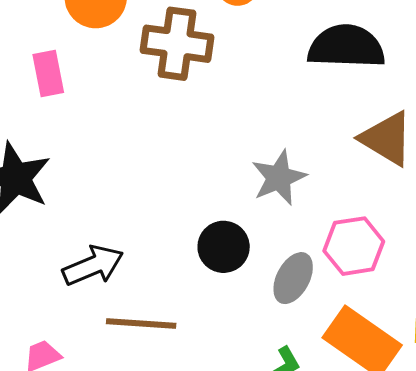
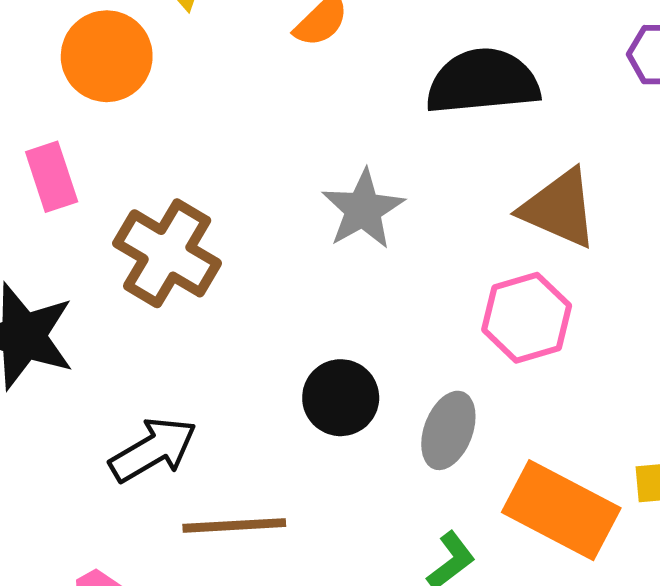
brown cross: (177, 44) -> (167, 253), moved, turned 30
gray star: (279, 178) -> (363, 209), moved
pink hexagon: (354, 246) -> (527, 318), moved

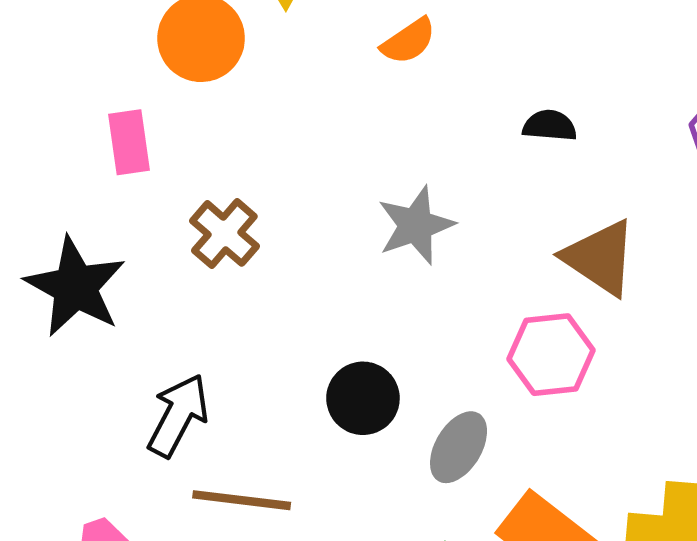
black semicircle: (483, 82) -> (550, 126), size x0.5
brown cross: (167, 253) -> (224, 233), size x0.7
black arrow: (153, 450) -> (178, 415), turned -42

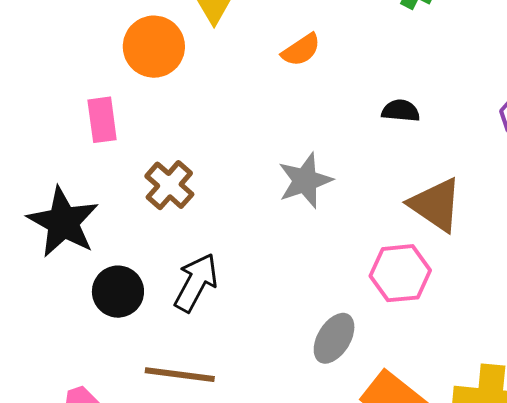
black circle: (363, 398) -> (118, 292), moved
black arrow: (178, 415) -> (196, 283), moved

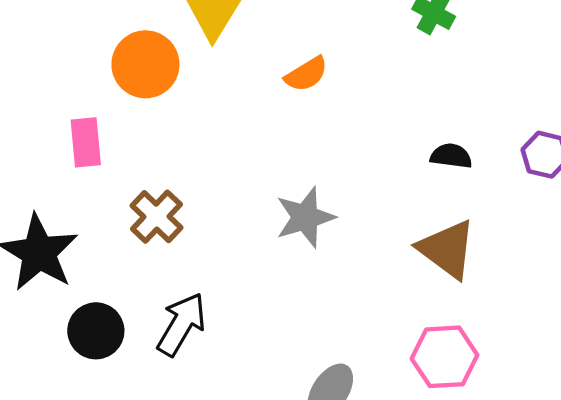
black semicircle: (401, 111) -> (451, 156), moved
pink hexagon: (400, 273) -> (444, 357), moved

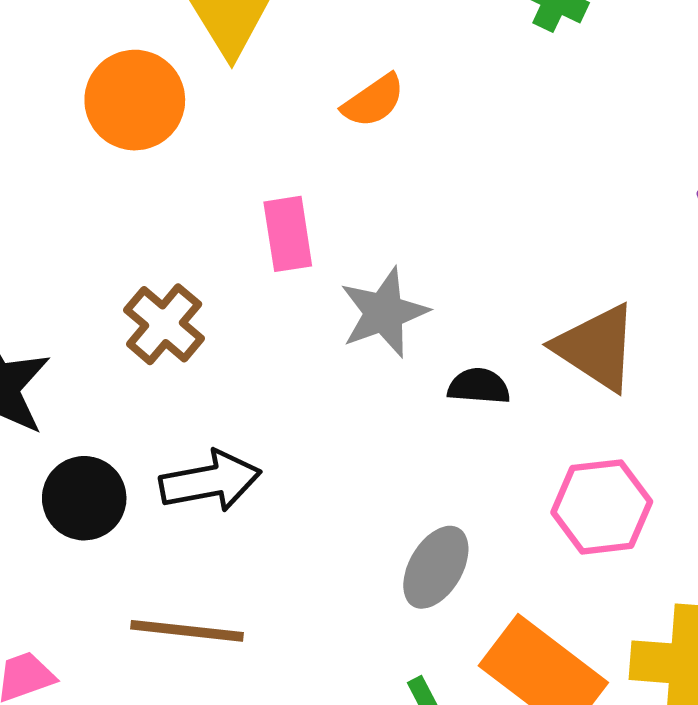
pink rectangle: (86, 142) -> (288, 234), moved
black semicircle: (451, 156) -> (479, 386), moved
black arrow: (182, 324) -> (210, 481), turned 52

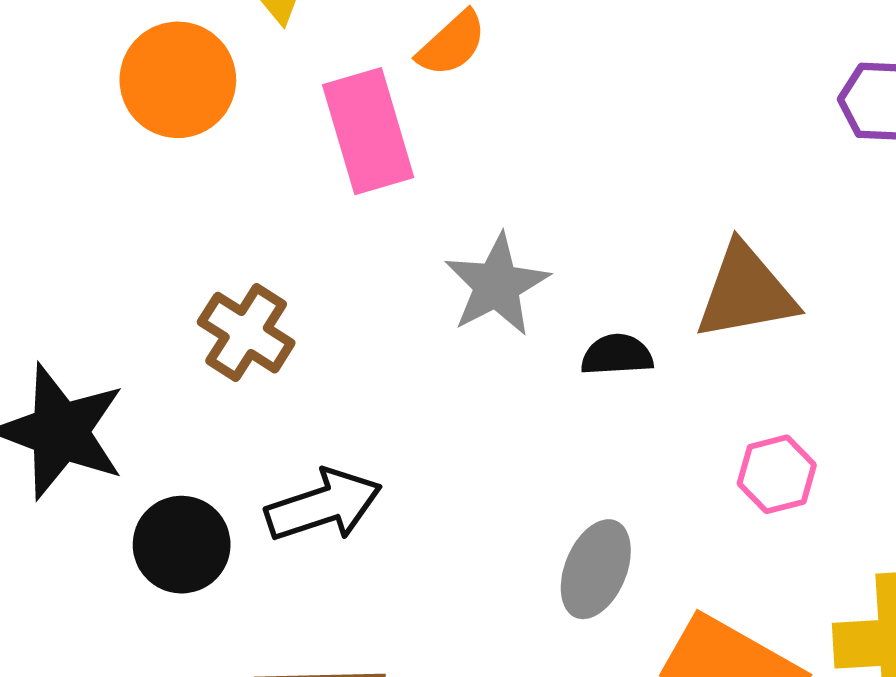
pink rectangle: (288, 234) -> (368, 131), moved, size x1.4
brown triangle: (596, 348) -> (746, 292), turned -36
pink hexagon: (602, 507) -> (777, 474), size x0.7

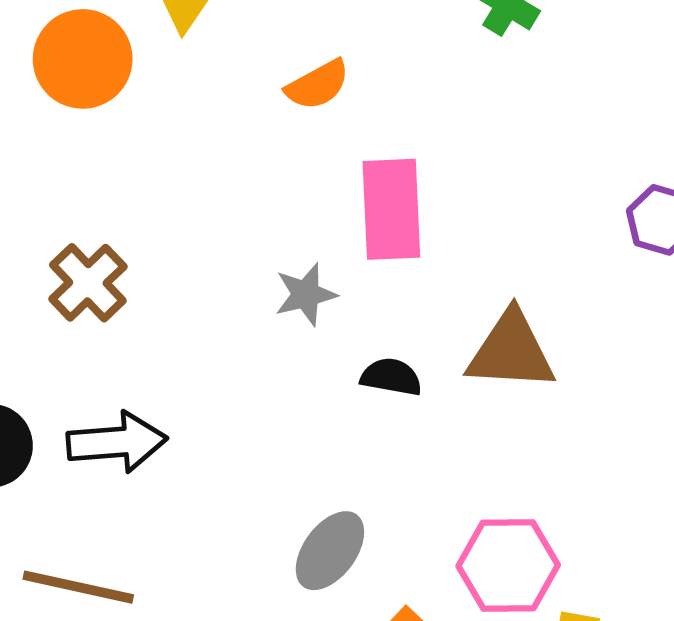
pink rectangle: (368, 131) -> (391, 209), moved
gray star: (497, 285) -> (306, 294), size x0.7
pink hexagon: (777, 474) -> (508, 565), moved, size x1.5

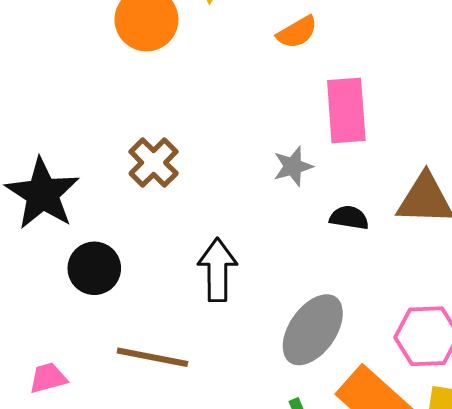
black arrow: (117, 442) -> (217, 270), moved, turned -84
gray ellipse: (330, 551) -> (313, 330), size x1.4

